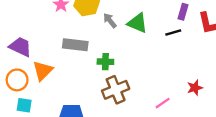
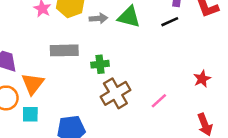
gray arrow: (110, 20) -> (98, 18), turned 133
pink line: (163, 103) -> (159, 101), moved
cyan square: (24, 105) -> (30, 114), moved

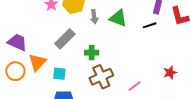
gray arrow: (98, 18) -> (94, 17), turned 80
gray rectangle: (64, 50) -> (65, 39), turned -50
cyan square: (30, 114) -> (59, 74), moved

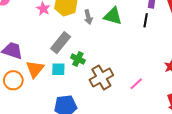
black line: (150, 25) -> (146, 20), turned -56
green cross: (92, 53) -> (78, 59), moved, turned 32
cyan square: (59, 74) -> (58, 69), moved

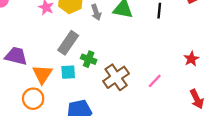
orange circle: (13, 80) -> (33, 99), moved

